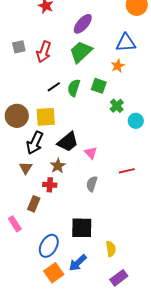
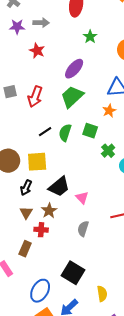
black arrow: (35, 143) -> (26, 188), size x0.7
brown triangle: (26, 168) -> (26, 213), moved
black square: (82, 228) -> (73, 273), turned 30

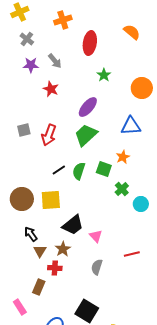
gray arrow: (41, 23) -> (55, 61), turned 49
orange star: (109, 111) -> (123, 157), moved
black arrow: (26, 188) -> (31, 234), moved, turned 119

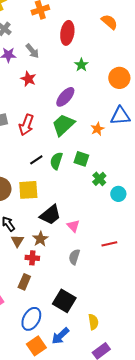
blue triangle: (131, 126) -> (120, 116), moved
orange star: (123, 157) -> (97, 129), moved
brown rectangle: (39, 287) -> (24, 282), moved

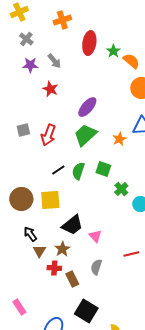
orange semicircle: (109, 22) -> (131, 61), moved
green star: (81, 65) -> (113, 51), moved
brown rectangle: (24, 282) -> (72, 279), moved, turned -49

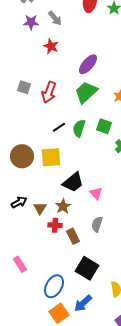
gray square: (23, 130) -> (24, 87), turned 32
black arrow: (30, 234) -> (19, 202), moved, turned 98

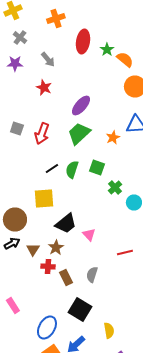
purple star: (31, 22) -> (15, 64), moved
brown circle: (22, 156) -> (15, 220), moved
gray semicircle: (97, 224) -> (92, 274), moved

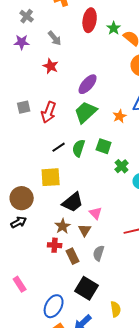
gray square: (17, 128) -> (24, 107), turned -32
brown triangle: (33, 250) -> (85, 230), moved

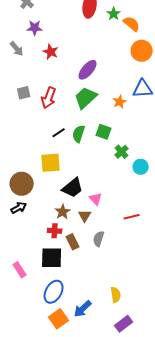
gray arrow: (55, 38) -> (17, 49), moved
purple star: (22, 42) -> (35, 28), moved
black square: (87, 288) -> (52, 258), moved, turned -30

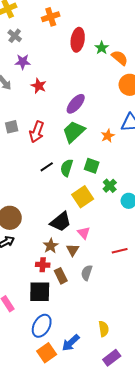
yellow square: (51, 163) -> (83, 197), moved, turned -30

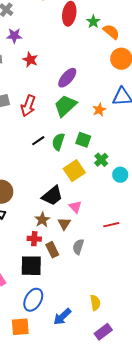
orange square: (47, 353) -> (20, 327), moved, turned 30

